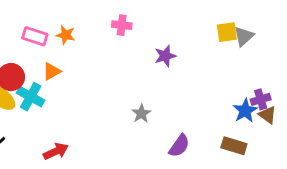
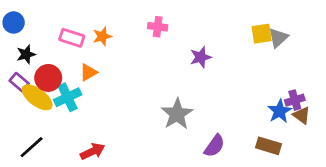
orange star: (66, 35) -> (102, 36), turned -30
cyan cross: (31, 97) -> (68, 97), turned 36
gray star: (141, 113) -> (177, 114), size x1.6

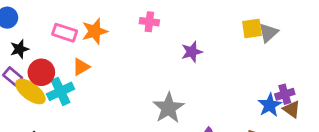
orange star: (102, 36) -> (95, 31), size x1.4

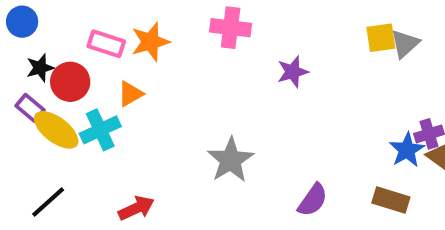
pink cross: (149, 22) -> (231, 28), size x1.4
red circle: (41, 72) -> (70, 82), moved
gray star: (169, 108) -> (231, 160), moved

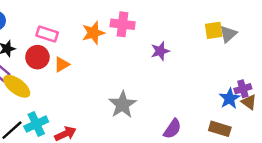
orange star: (150, 42) -> (93, 33), moved
red circle: (70, 82) -> (37, 57), moved
cyan cross: (100, 130) -> (36, 124), moved

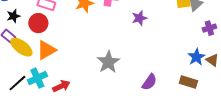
orange triangle: (62, 64) -> (46, 50), moved, size x1.5
purple cross: (243, 89) -> (209, 28), moved

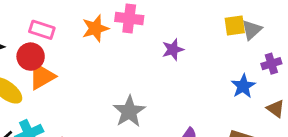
orange triangle: (46, 50) -> (42, 76), moved
blue star: (196, 57) -> (243, 86), moved

